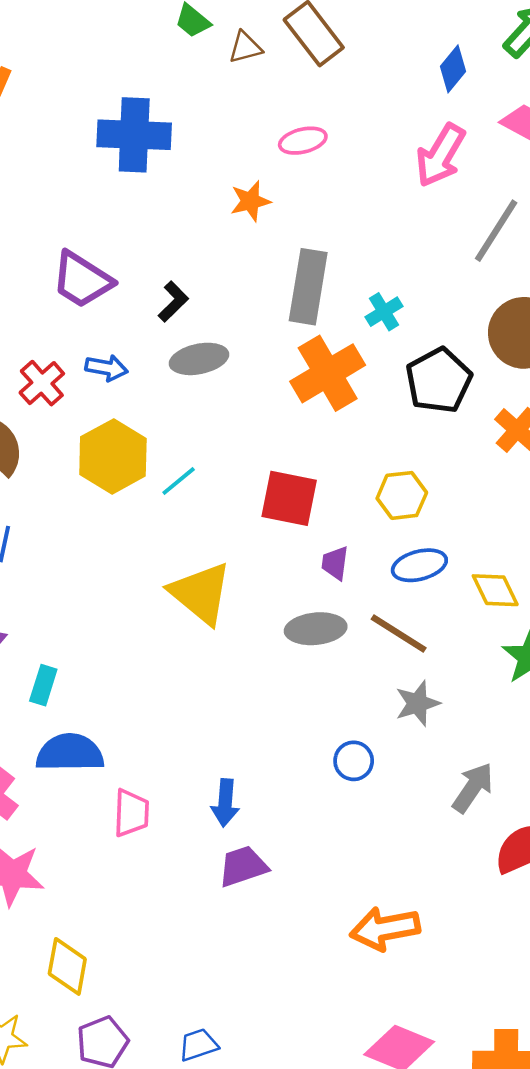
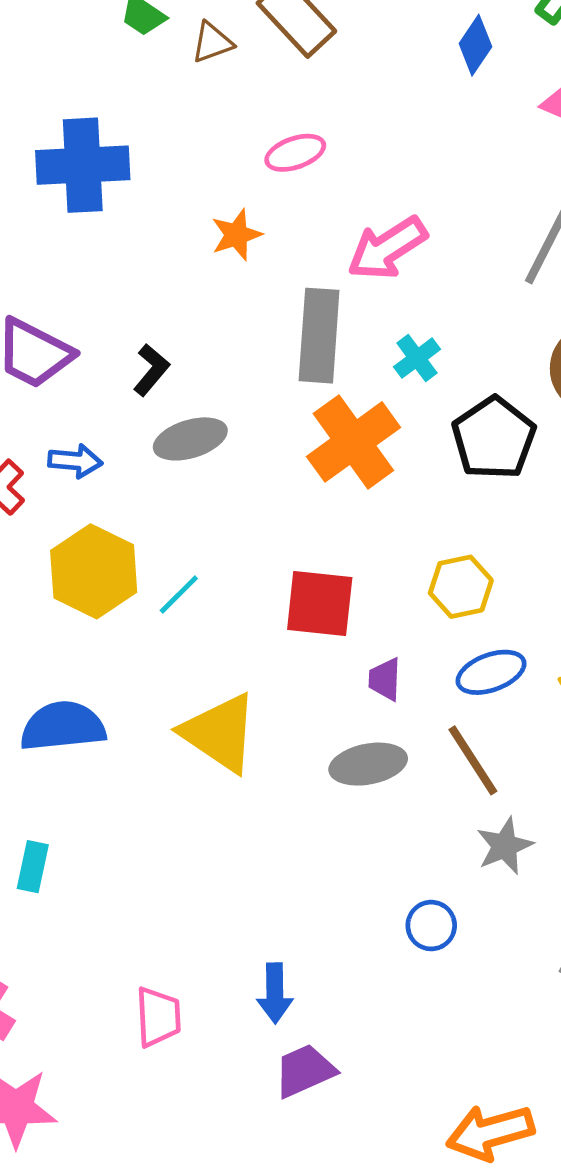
pink arrow: (440, 155) -> (387, 248), moved, turned 32
brown line: (399, 633) -> (473, 760), turned 30
blue semicircle: (70, 753) -> (63, 726), moved

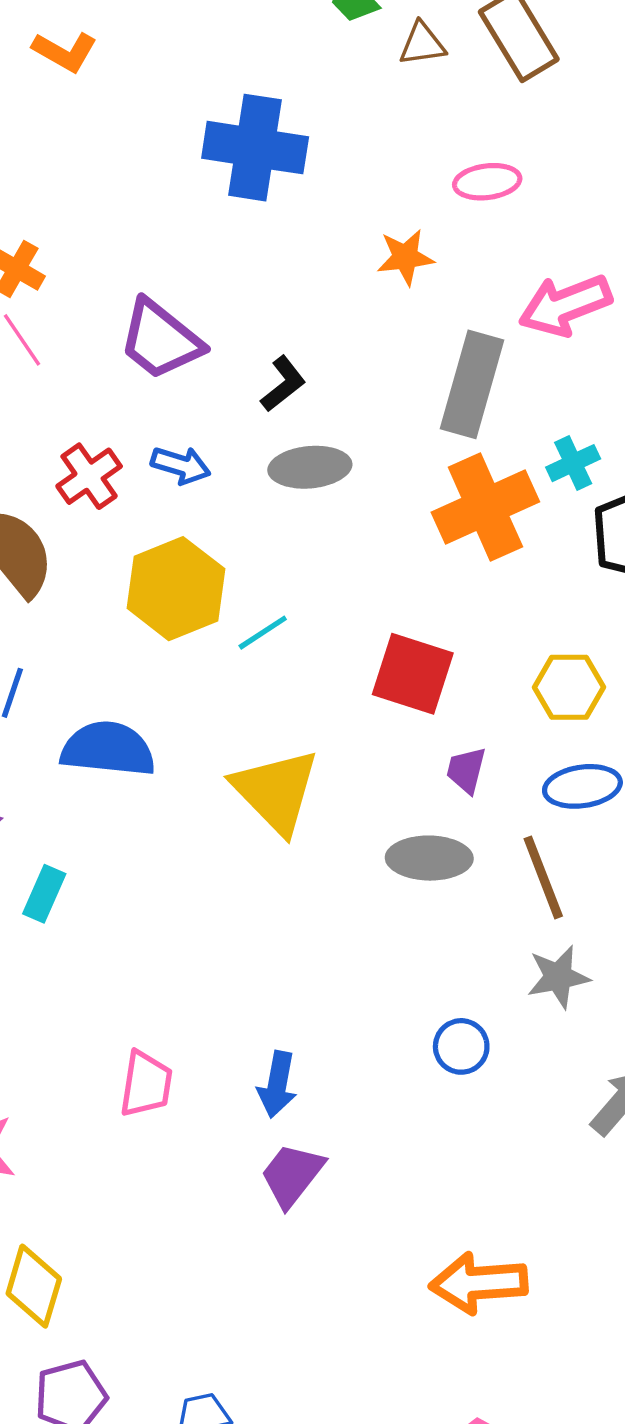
cyan cross: (417, 358) -> (573, 463), moved
purple trapezoid: (305, 1071) -> (292, 1175), turned -40

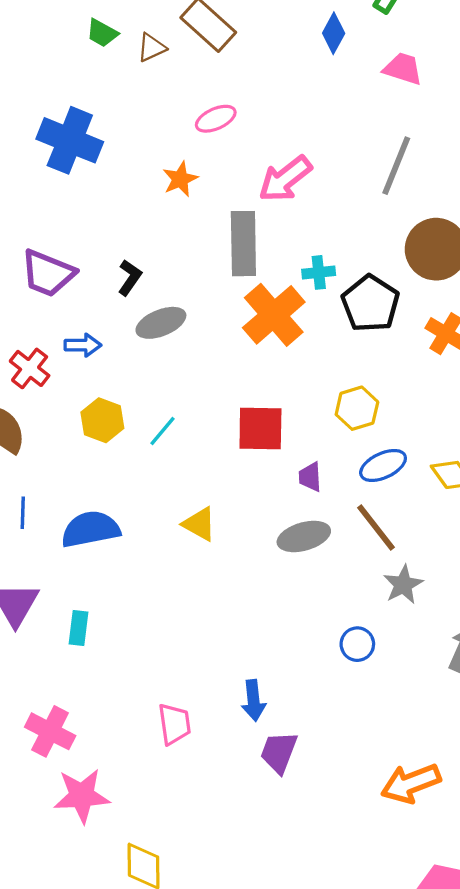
blue cross: (255, 148) -> (70, 140), turned 30
cyan cross: (573, 463) -> (319, 272), turned 36
yellow hexagon: (176, 589) -> (102, 420), size x0.7
yellow triangle: (276, 791) -> (199, 524), size x0.6

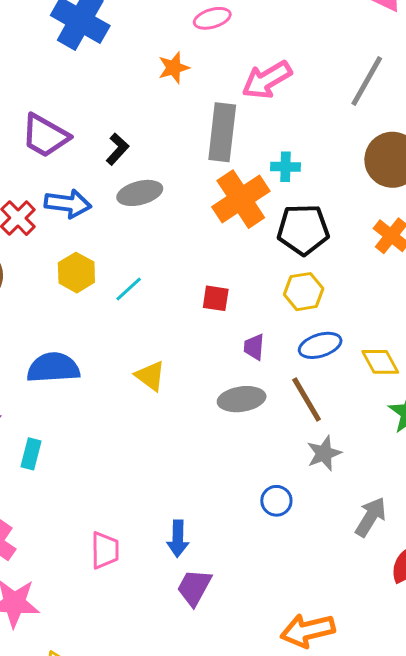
black pentagon: (370, 304) -> (303, 230), moved, turned 30
blue arrow: (83, 345) -> (68, 204), size x1.4
red square: (260, 429) -> (216, 298), size x0.6

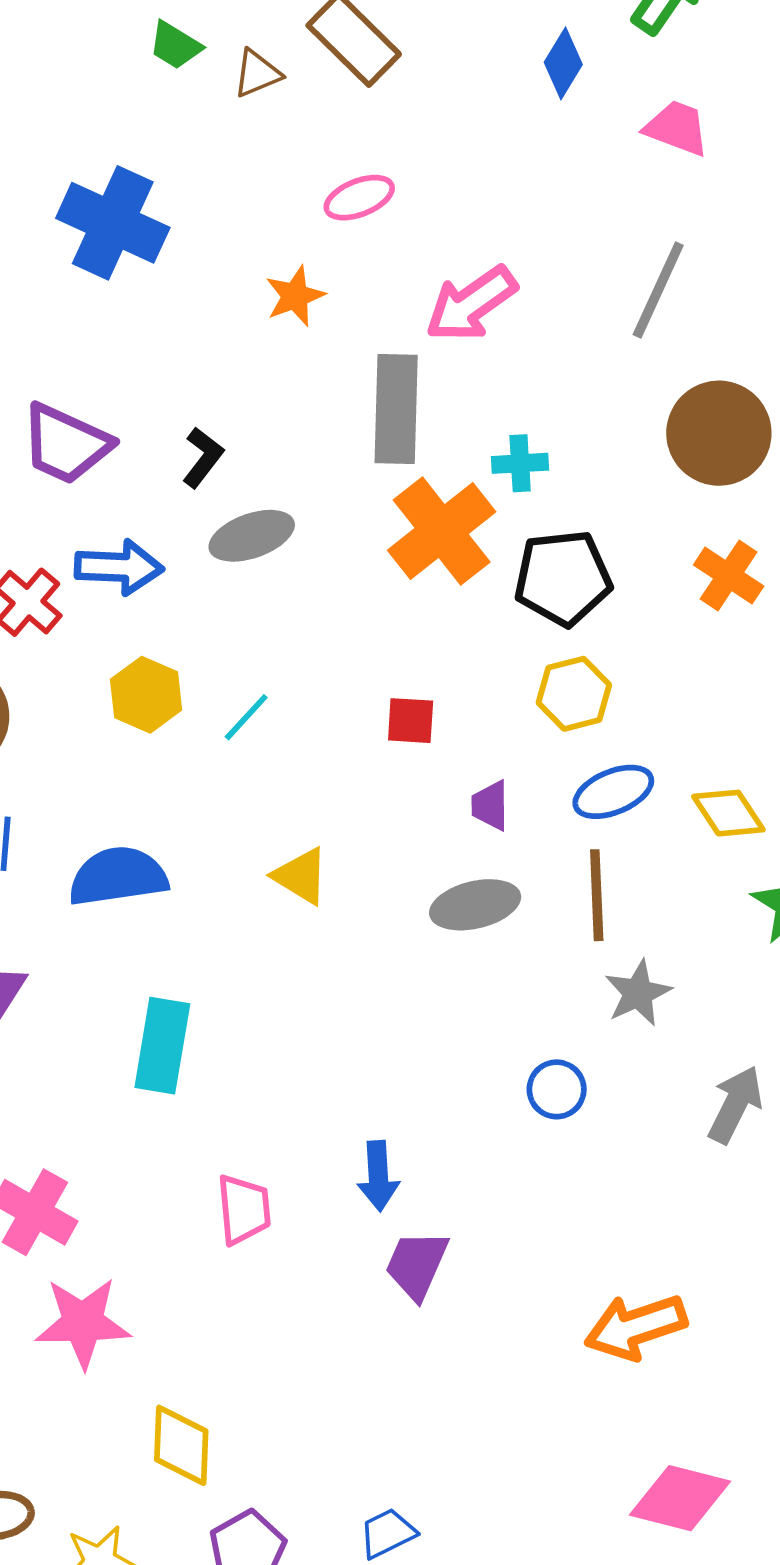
brown line: (307, 400) -> (597, 895), turned 33
cyan rectangle: (31, 454) -> (162, 1046), moved, size x1.6

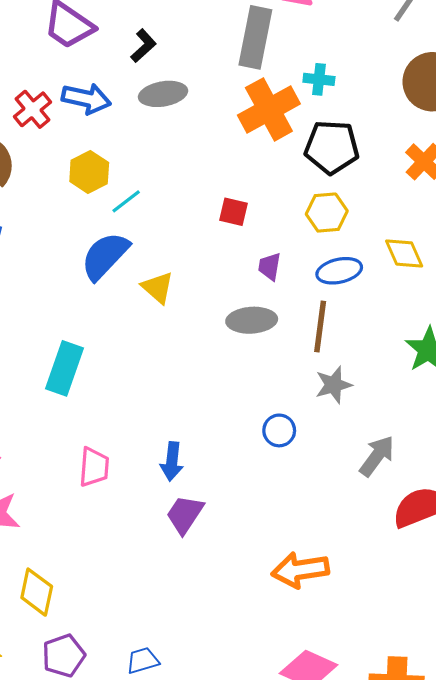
cyan line: (246, 717) -> (126, 201), moved
yellow diamond: (728, 813) -> (404, 253), moved
blue semicircle: (118, 876) -> (105, 256), moved, turned -48

